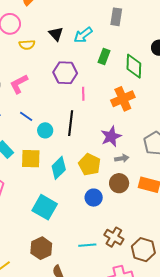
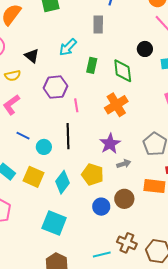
black triangle: (56, 34) -> (32, 56), moved
yellow semicircle: (27, 45) -> (13, 76), moved
yellow square: (31, 159) -> (34, 177), turned 30
brown circle: (119, 183) -> (124, 199), moved

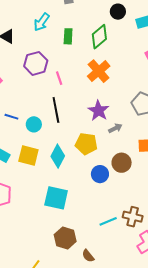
green diamond: (123, 71) -> (99, 37), turned 65
brown cross: (127, 243) -> (133, 217), moved

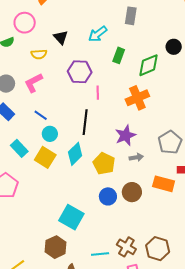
cyan circle: (34, 124) -> (50, 134), moved
cyan diamond: (58, 156) -> (75, 154), moved
cyan square: (56, 198) -> (71, 217), moved
cyan line: (108, 221) -> (100, 254), moved

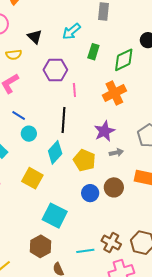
yellow square: (45, 157) -> (32, 178), moved

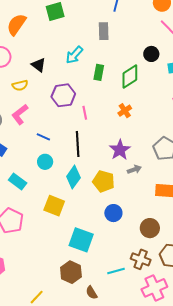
orange cross: (114, 93) -> (125, 111), size x0.6
blue line: (19, 115) -> (43, 137), moved
brown circle: (114, 187) -> (150, 228), moved

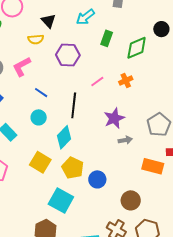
yellow semicircle: (20, 85) -> (36, 39), moved
pink line: (85, 113) -> (97, 81), moved, turned 56
yellow pentagon: (104, 181) -> (73, 168), moved

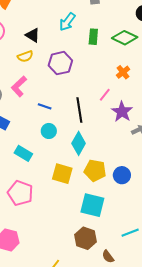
green diamond: (137, 48) -> (125, 38), turned 65
pink line: (97, 81) -> (105, 95), moved

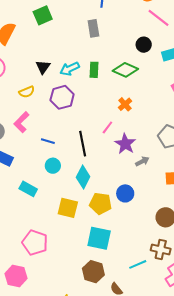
cyan arrow: (67, 22) -> (70, 69), moved, turned 30
black triangle: (33, 35) -> (43, 67), moved, turned 35
blue circle: (122, 175) -> (125, 193), moved
pink pentagon: (20, 193) -> (35, 243), moved

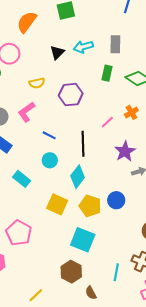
gray rectangle: (93, 28) -> (115, 44), moved
black triangle: (43, 67) -> (57, 52), moved
cyan arrow: (70, 69) -> (83, 47), moved
pink line: (107, 127) -> (107, 122), moved
cyan line: (138, 264) -> (116, 272), turned -66

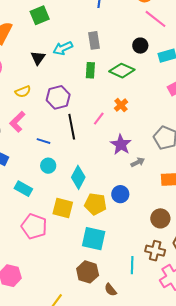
black line: (83, 144) -> (72, 127), moved
pink pentagon: (19, 233) -> (34, 226), moved

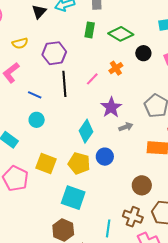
black circle: (140, 46) -> (143, 53), moved
cyan diamond: (78, 177) -> (86, 131), moved

